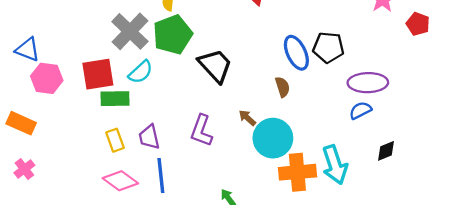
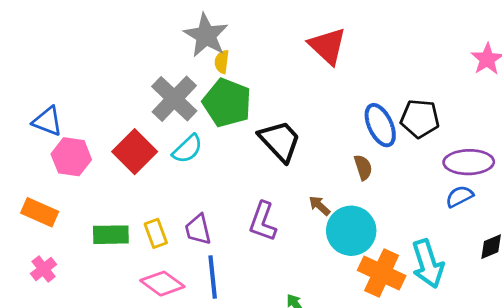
green pentagon: (173, 35) -> (227, 103), turned -30
red square: (98, 74) -> (135, 152), turned -36
green rectangle: (115, 99) -> (111, 235), moved
orange cross: (297, 172) -> (382, 273), turned 30

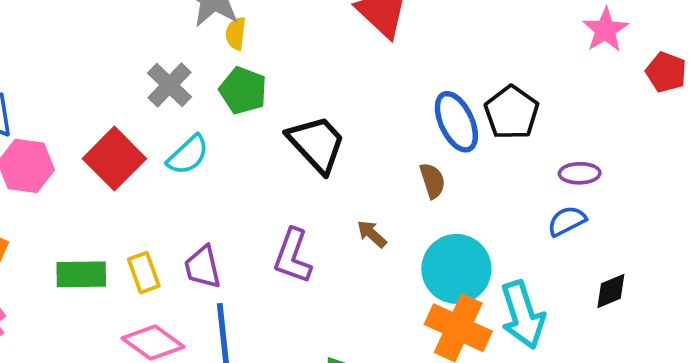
gray cross: (174, 99) -> (170, 85), size x0.7
green pentagon: (227, 103) -> (243, 91), size x0.7
black pentagon: (420, 119) -> (512, 113), turned 30
purple ellipse: (469, 162) -> (580, 173), size x0.6
cyan circle: (351, 231) -> (456, 269), moved

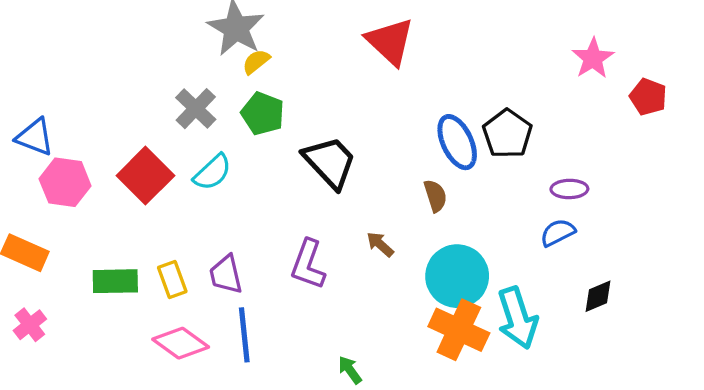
yellow semicircle: (236, 33) -> (256, 62), turned 44

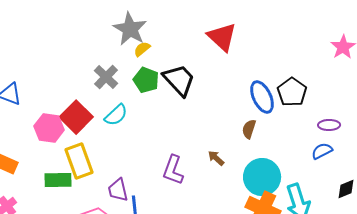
black trapezoid: (330, 162) -> (179, 80), moved
pink hexagon: (65, 182) -> (49, 128), moved
brown semicircle: (435, 196) -> (249, 129), turned -144
purple trapezoid: (226, 274) -> (118, 190), moved
yellow rectangle: (172, 279) -> (79, 161), moved, size x1.6

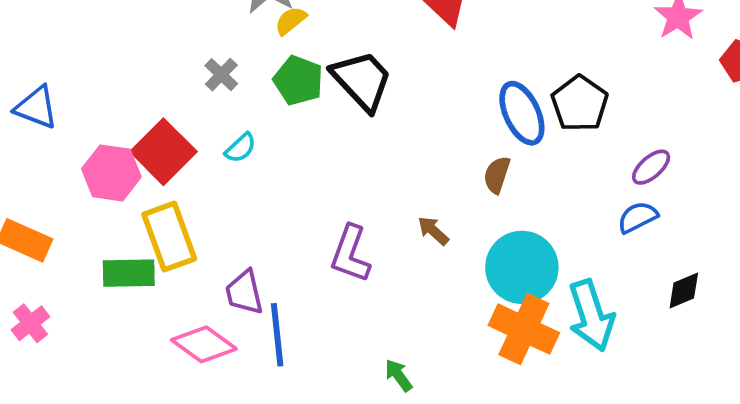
gray cross: (106, 77) -> (221, 75), size x0.7
cyan semicircle: (116, 115) -> (241, 148), size x0.7
purple ellipse: (329, 125) -> (651, 167), turned -40

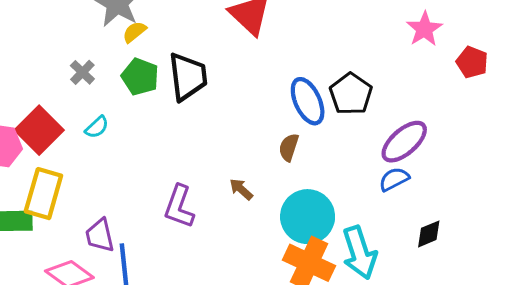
black trapezoid: (362, 80) -> (188, 77), turned 36
purple ellipse: (651, 167) -> (404, 142), size x1.6
yellow rectangle: (169, 237) -> (43, 194), turned 36

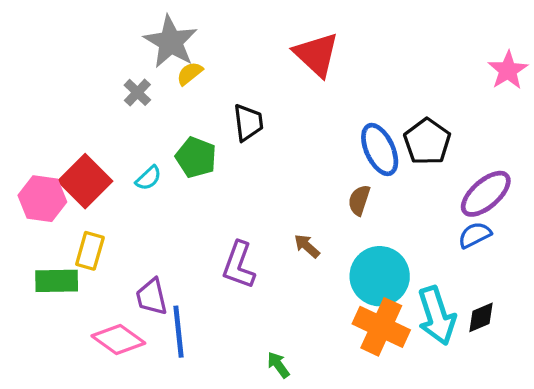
gray cross: (82, 72) -> (137, 92), moved
green pentagon: (140, 77) -> (196, 157), moved
black trapezoid: (188, 77) -> (248, 123), size x0.7
yellow rectangle: (43, 194) -> (90, 251), size x0.7
black diamond: (429, 234) -> (481, 317), moved

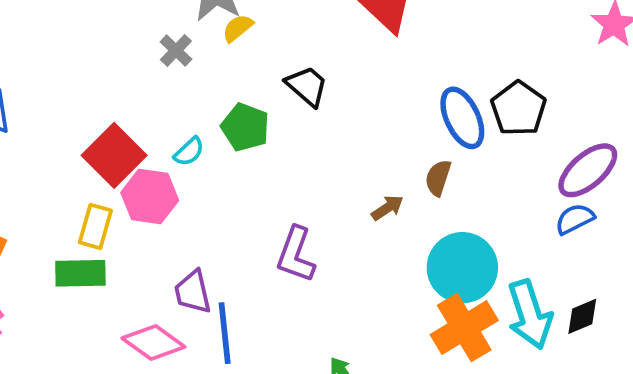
black trapezoid: (248, 123) -> (307, 86), turned -42
pink hexagon: (42, 199) -> (150, 197), moved
brown arrow: (307, 246) -> (387, 208), moved, turned 104
yellow rectangle: (90, 251) -> (95, 226), moved
orange cross: (381, 327) -> (464, 328), turned 34

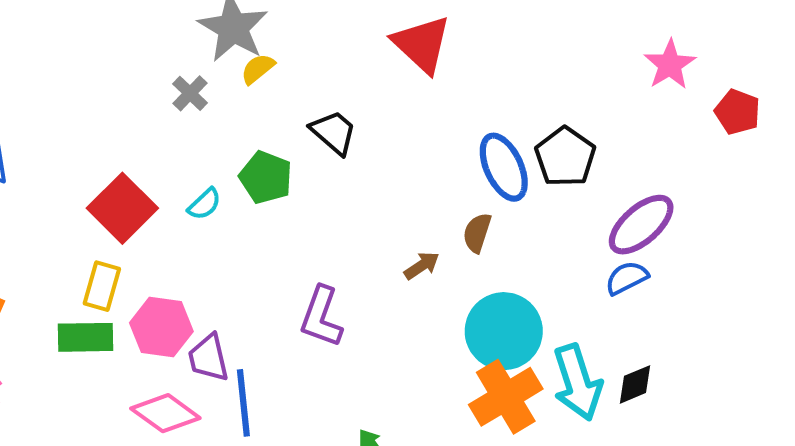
pink hexagon: (150, 197) -> (161, 327), moved

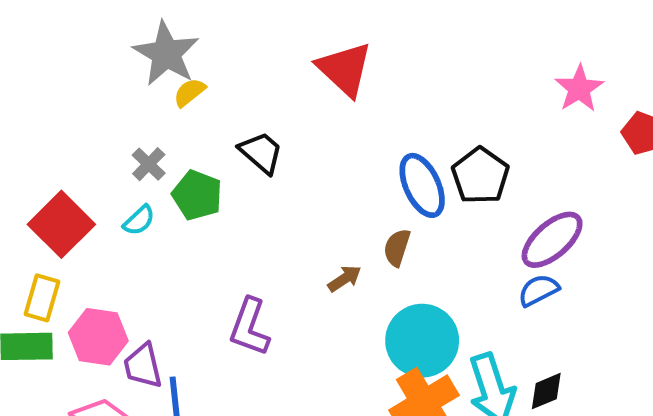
gray cross: (190, 93) -> (149, 164), moved

